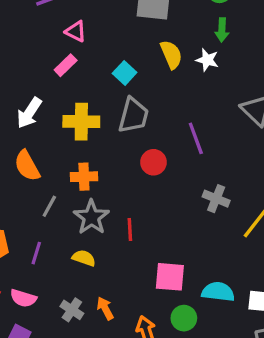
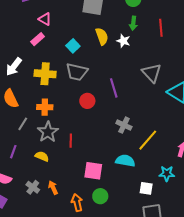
gray trapezoid: (133, 115) -> (77, 72), turned 85
cyan semicircle: (218, 292) -> (125, 161), moved

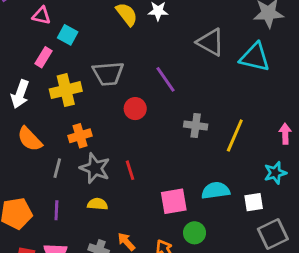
pink rectangle: (38, 39) -> (43, 57), moved
cyan square: (73, 46) -> (68, 35), moved
cyan semicircle: (125, 161) -> (216, 191), moved

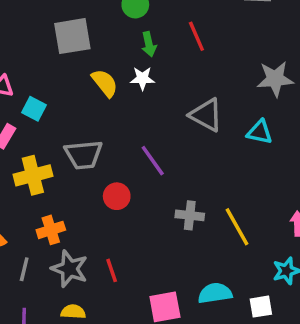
cyan triangle: (255, 57) -> (260, 132), size x0.7
yellow line: (235, 135) -> (237, 227), turned -52

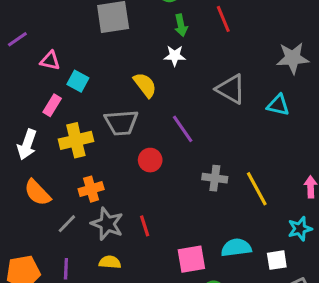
yellow semicircle: (105, 83) -> (145, 85), moved
gray line: (24, 269) -> (67, 224), turned 30

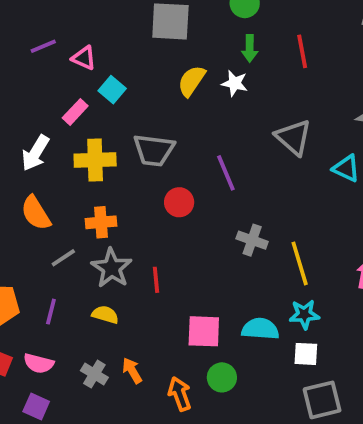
purple line: (17, 39) -> (43, 46), moved
yellow semicircle: (145, 85) -> (192, 81), moved, turned -120
cyan star: (300, 229) -> (304, 314), moved

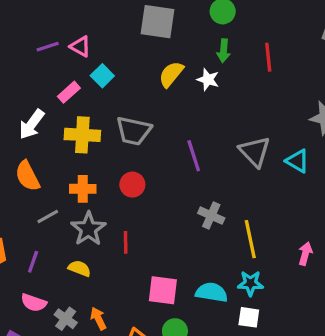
purple line: (43, 46) -> (48, 47), moved
gray triangle: (294, 137) -> (255, 152), moved
red circle: (179, 202) -> (132, 185), moved
pink semicircle: (39, 363) -> (34, 303), moved

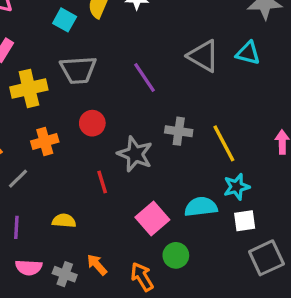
cyan square: (102, 76) -> (65, 20), moved
gray star: (88, 229) -> (135, 154), moved
pink square: (163, 290) -> (152, 219), turned -32

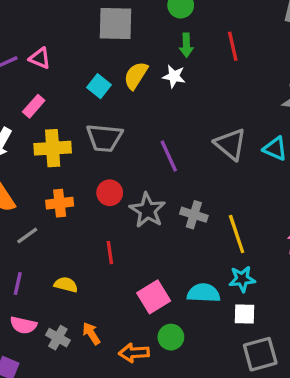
gray star: (135, 154) -> (147, 210), moved
orange arrow: (142, 277) -> (134, 353), turned -72

